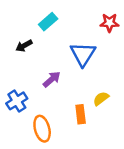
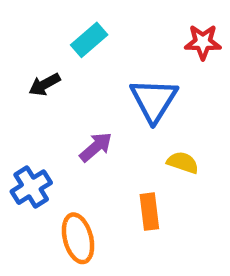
yellow semicircle: (101, 99) -> (183, 163), moved, turned 56

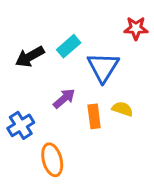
cyan rectangle: (89, 40) -> (69, 46), moved
black arrow: (45, 84) -> (30, 57), size x1.4
orange rectangle: (149, 212) -> (94, 116), moved

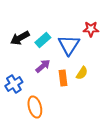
red star: (136, 28) -> (91, 29), moved
cyan rectangle: (69, 46) -> (43, 40), moved
yellow semicircle: (122, 109) -> (82, 73), turned 104

